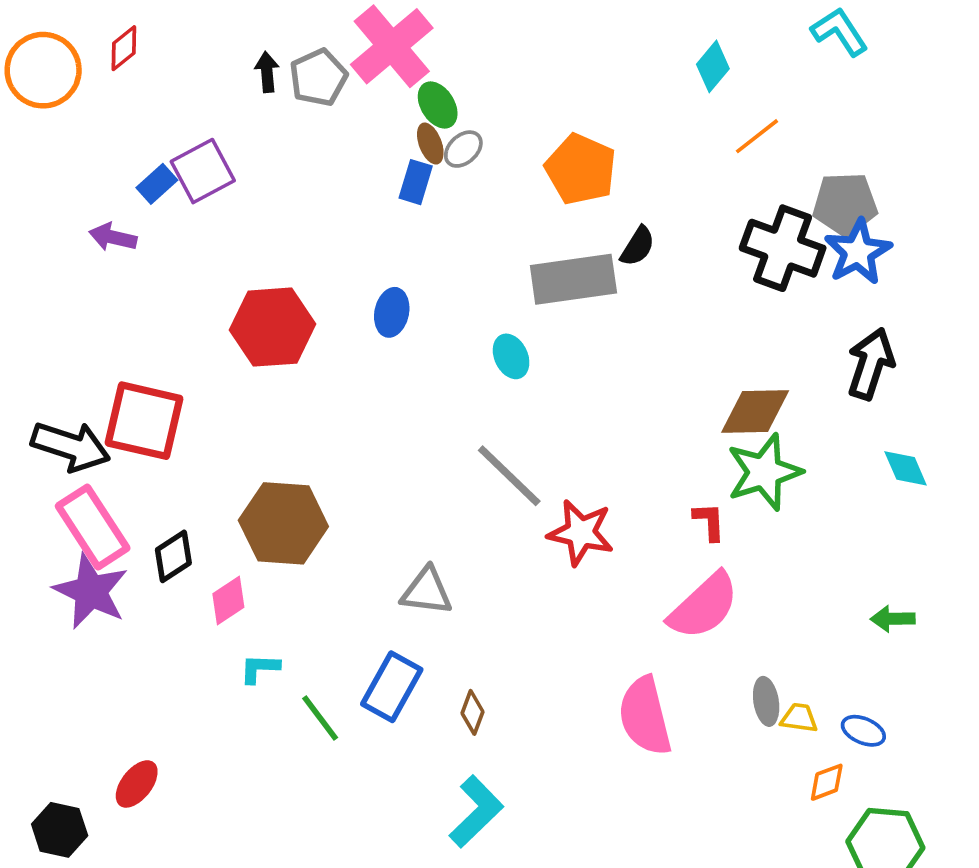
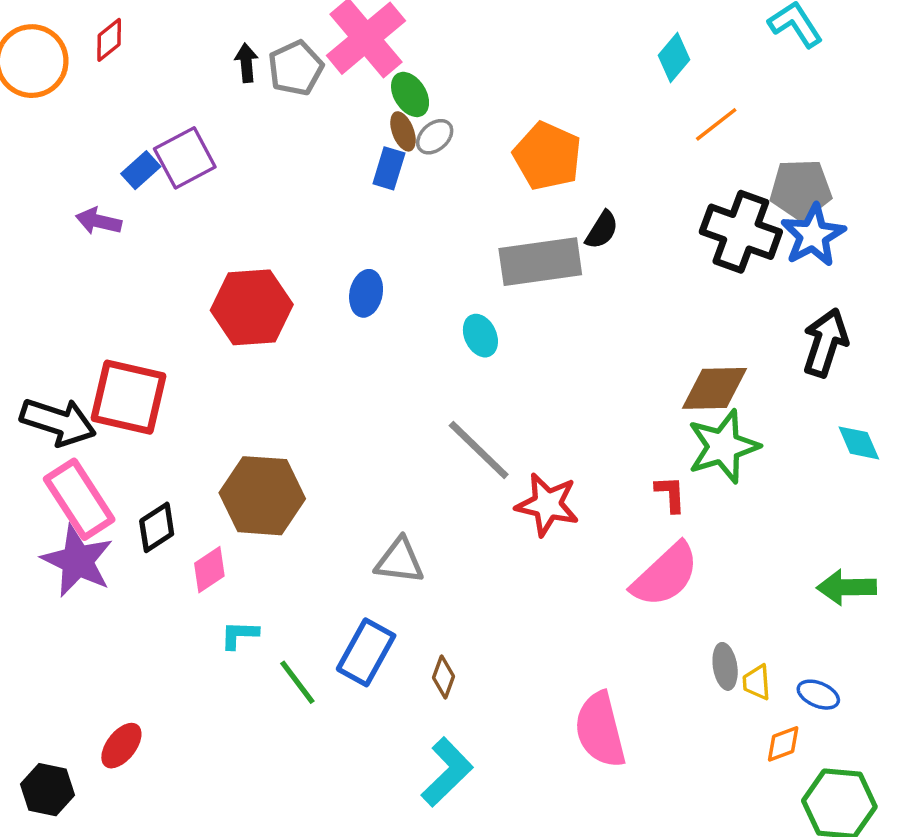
green arrow: (893, 619) -> (846, 587), size x1.4
pink semicircle: (645, 716) -> (600, 730), moved
yellow trapezoid: (799, 718) -> (757, 682), turned -102

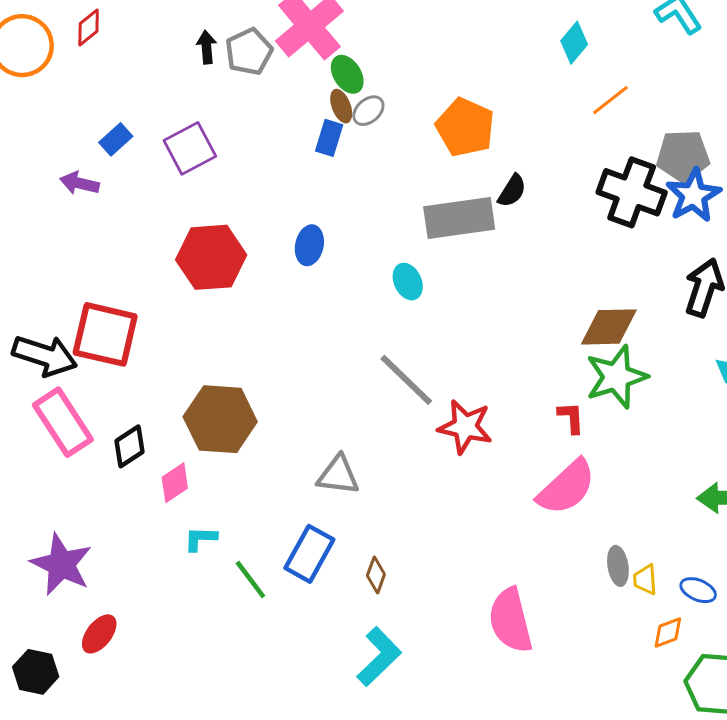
purple square: (185, 158) -> (190, 148), moved
purple star: (77, 561) -> (61, 564), moved

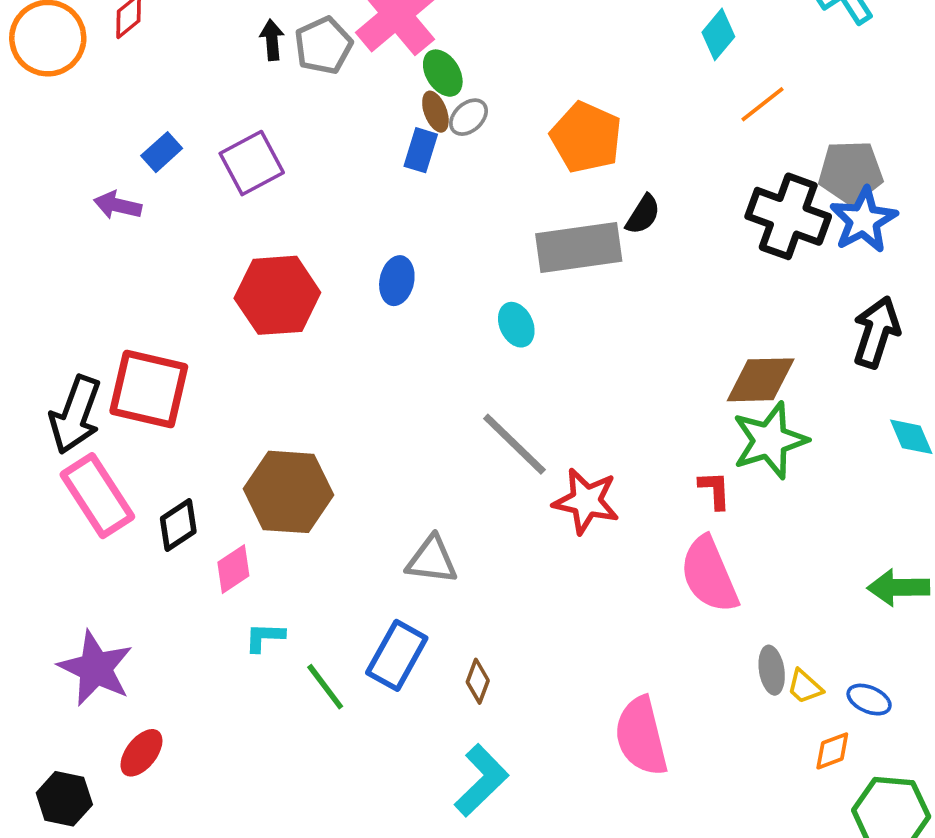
black arrow: (45, 356) -> (75, 415), turned 92
pink semicircle: (567, 487) -> (709, 575), turned 110
yellow trapezoid: (645, 580) -> (805, 687), turned -44

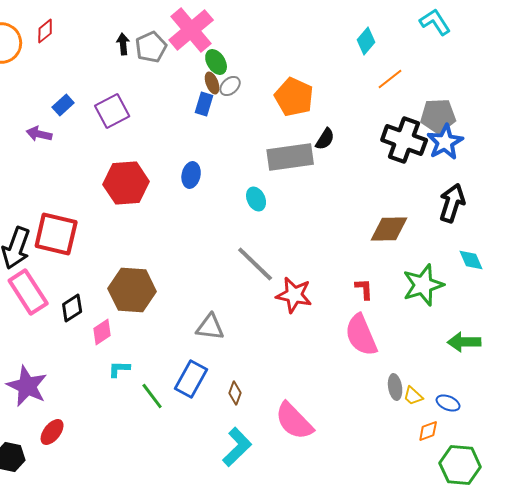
green star: (770, 440) -> (423, 285), moved
pink semicircle: (641, 736) -> (294, 421), moved, turned -30

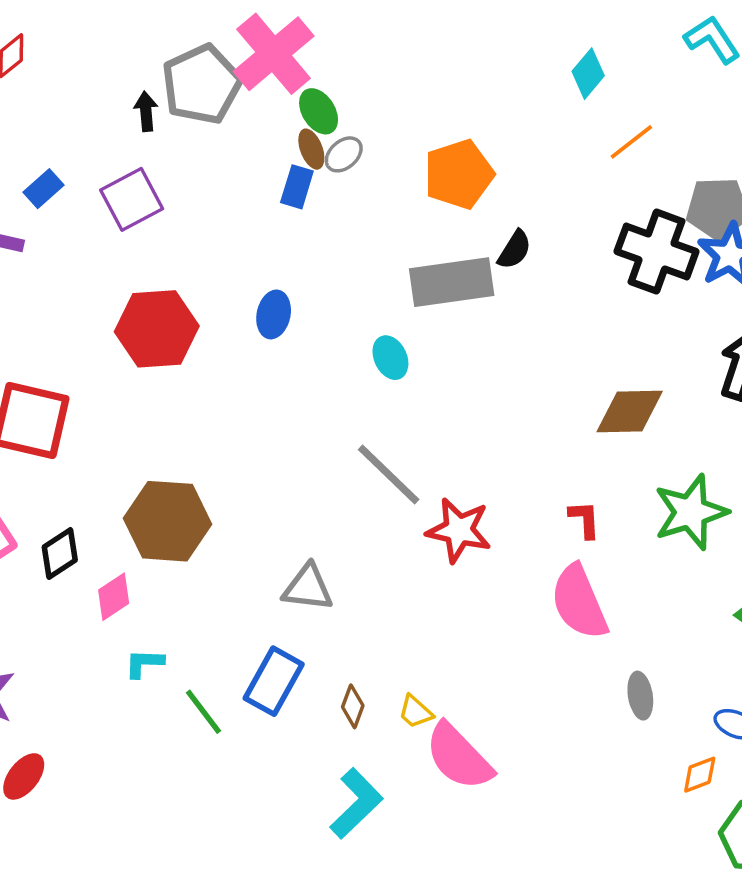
black arrow: (123, 44) -> (146, 111), moved
gray pentagon: (151, 47) -> (202, 84), size x1.4
orange pentagon: (294, 97) -> (459, 174), turned 30
yellow trapezoid: (413, 396) -> (416, 712), moved

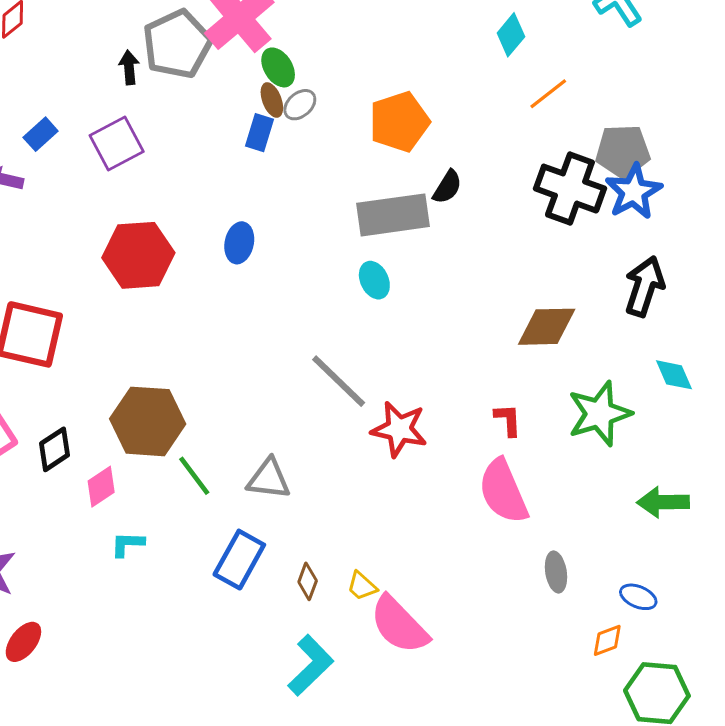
cyan ellipse: (390, 358) -> (374, 280), moved
green line: (203, 712) -> (194, 476), moved

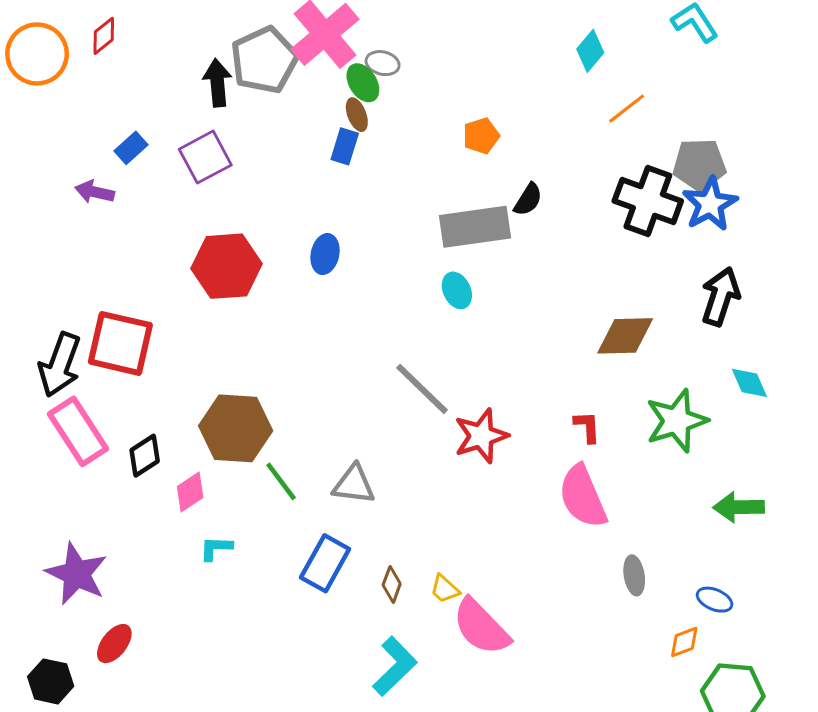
black arrow: (129, 67) -> (217, 83), size x1.4
gray ellipse: (300, 105) -> (383, 63), moved, turned 56
orange pentagon: (399, 122) -> (481, 136), size x0.6
red star: (399, 429) -> (481, 436), turned -30

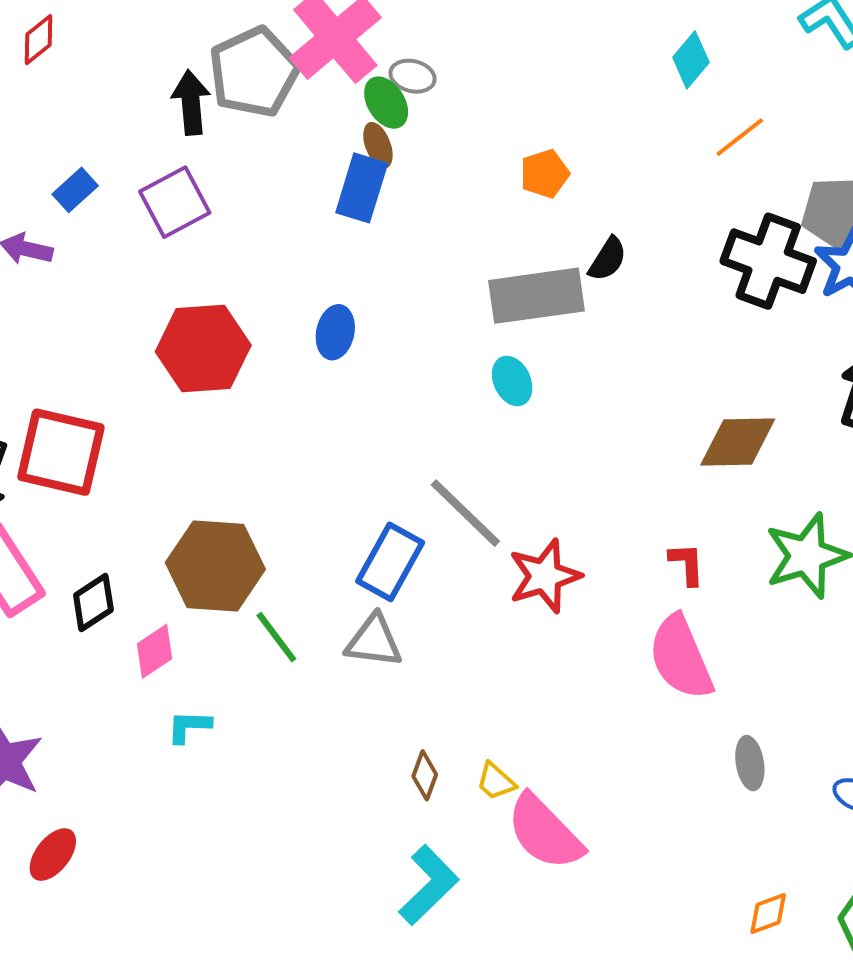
blue rectangle: (345, 146) -> (362, 188), size x1.4
blue rectangle: (325, 563) -> (390, 562), moved
orange diamond: (684, 642) -> (768, 913), moved

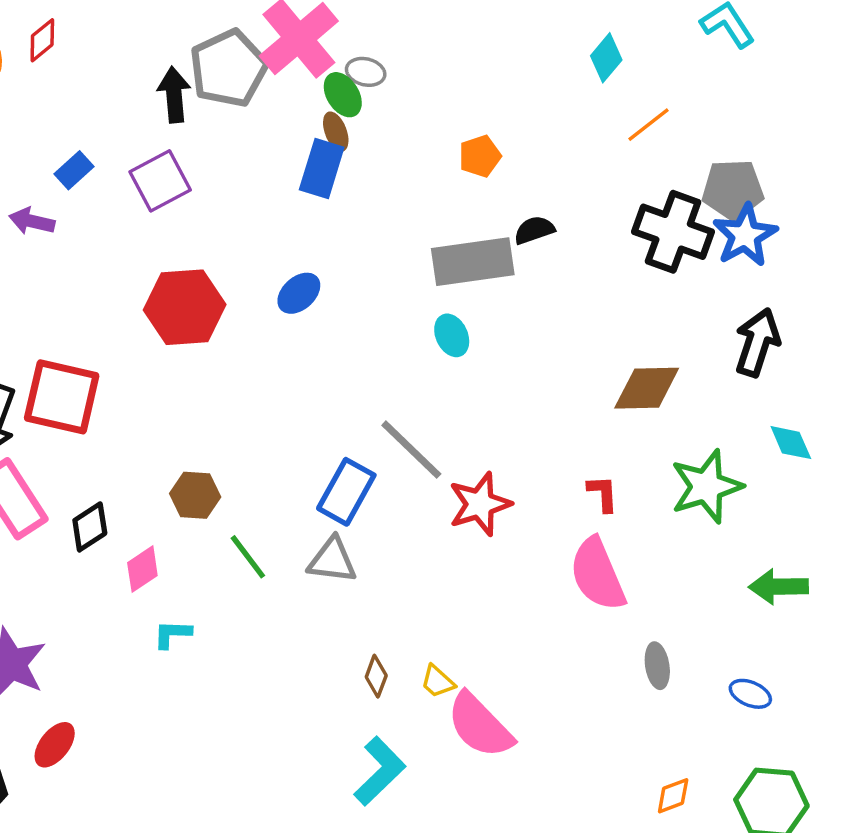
black semicircle: (608, 259) -> (534, 230), turned -141
blue ellipse: (335, 332) -> (299, 293), turned 36
brown hexagon: (215, 566) -> (195, 495), size x0.6

